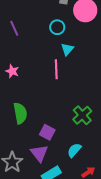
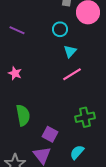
purple line: (14, 28) -> (17, 30), turned -42
pink line: (56, 69) -> (72, 74), moved, turned 60
green cross: (82, 115) -> (85, 117), turned 30

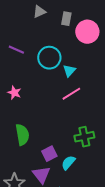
cyan circle: (60, 29) -> (49, 58), moved, size x1.5
purple square: (50, 134) -> (49, 154), turned 35
cyan semicircle: (77, 152) -> (68, 163), moved

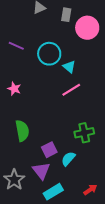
cyan triangle: (69, 71) -> (69, 67), turned -32

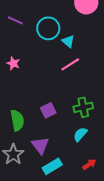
green semicircle: (22, 131) -> (17, 120), moved
purple square: (49, 150) -> (48, 110), moved
cyan semicircle: (68, 159) -> (80, 134), moved

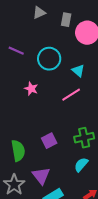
cyan triangle: (68, 41) -> (78, 71), moved
pink star: (13, 63) -> (31, 89), moved

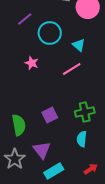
purple line: (16, 51) -> (25, 19), moved, turned -63
cyan semicircle: (81, 165) -> (82, 139), turned -35

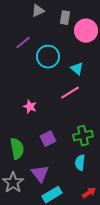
pink star: (32, 63) -> (30, 107), moved

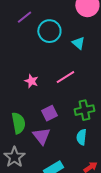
pink line: (70, 93) -> (65, 77), moved
purple triangle: (40, 174) -> (41, 136), moved

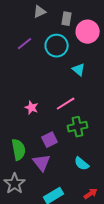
cyan circle: (49, 31) -> (57, 46), moved
green cross: (84, 110) -> (78, 127), moved
cyan semicircle: (81, 137) -> (82, 164), turned -56

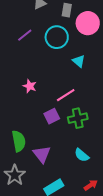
pink star: (32, 108) -> (30, 86), moved
purple square: (50, 140) -> (52, 116), moved

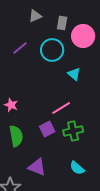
pink star: (30, 86) -> (11, 105), moved
green semicircle: (19, 141) -> (16, 136), moved
purple triangle: (42, 154) -> (37, 167), turned -30

